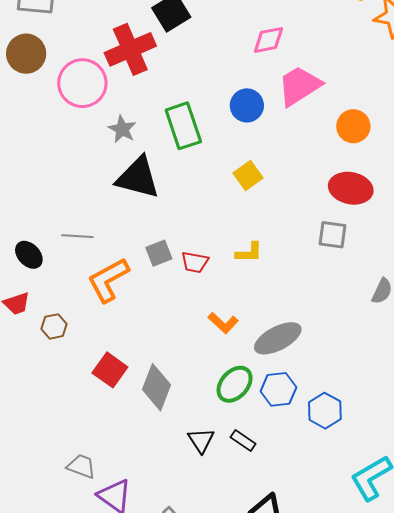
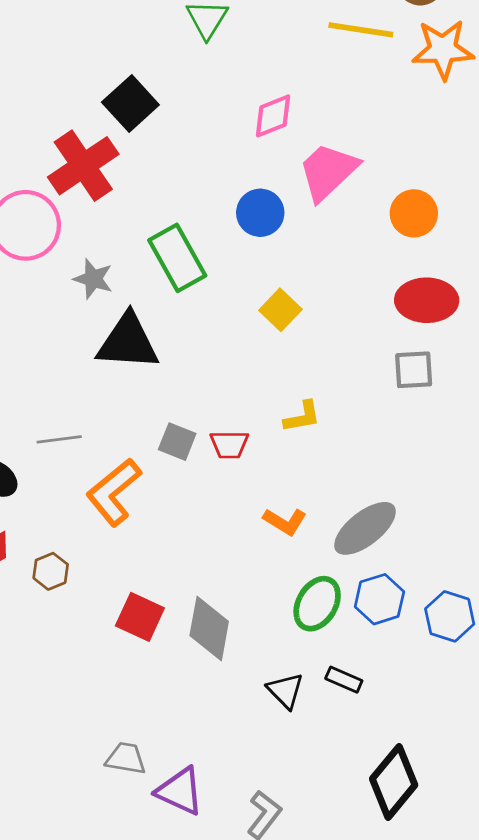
gray square: (159, 253) -> (177, 442), turned -36

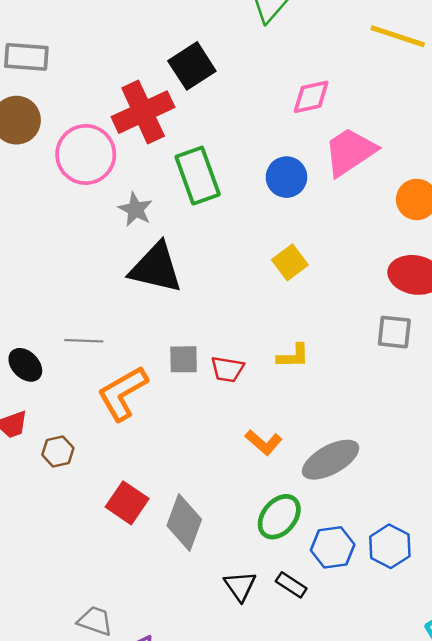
green rectangle: (177, 258) -> (198, 176), moved
gray square: (177, 442) -> (184, 359), turned -32
blue hexagon: (379, 599) -> (333, 547), moved

